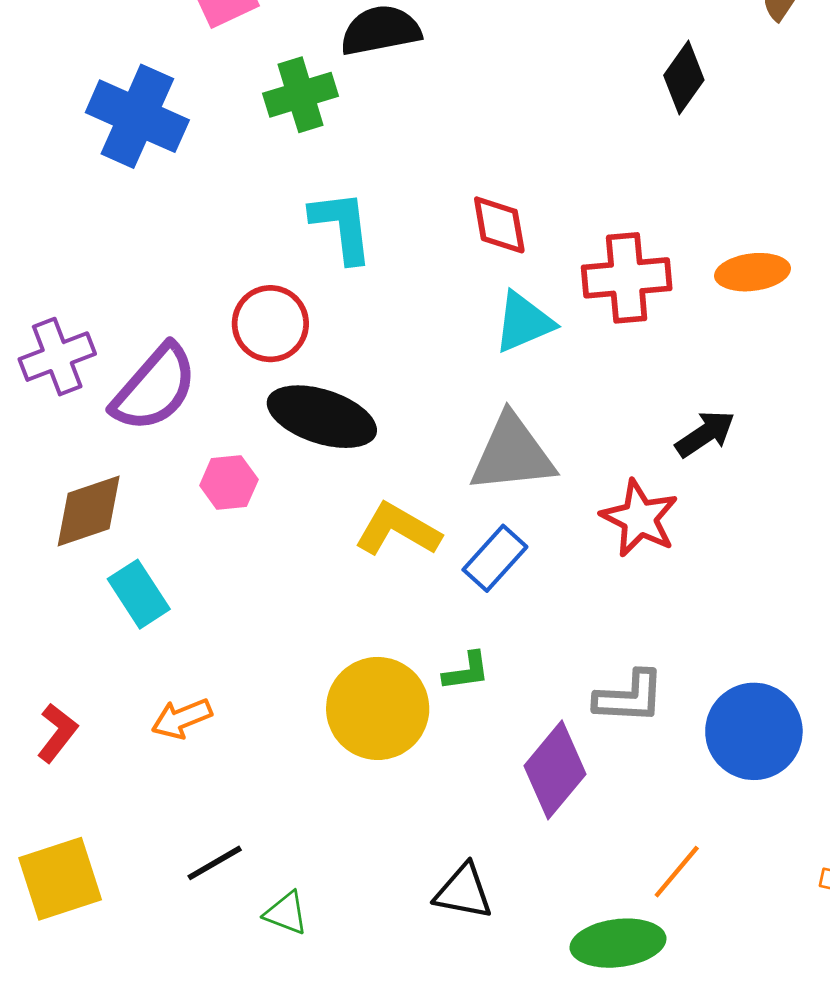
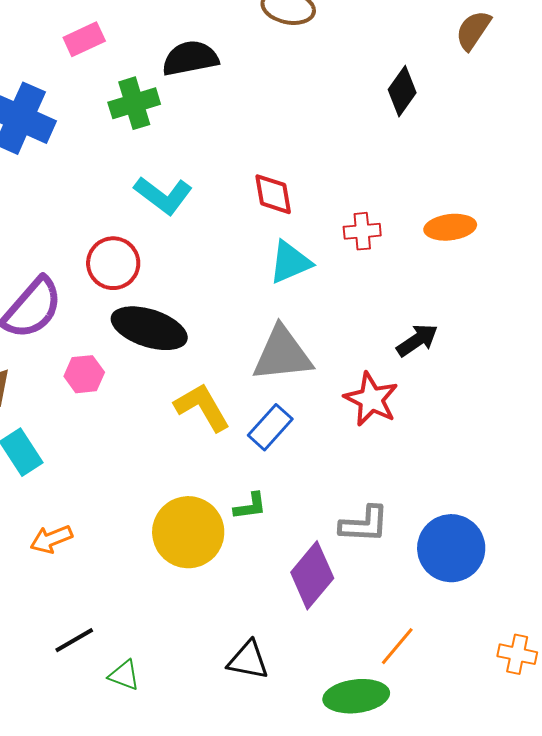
cyan L-shape: (342, 226) -> (163, 195), turned 134
red cross: (627, 278) -> (362, 231), size x0.6
yellow L-shape: (398, 530) -> (202, 407), turned 30

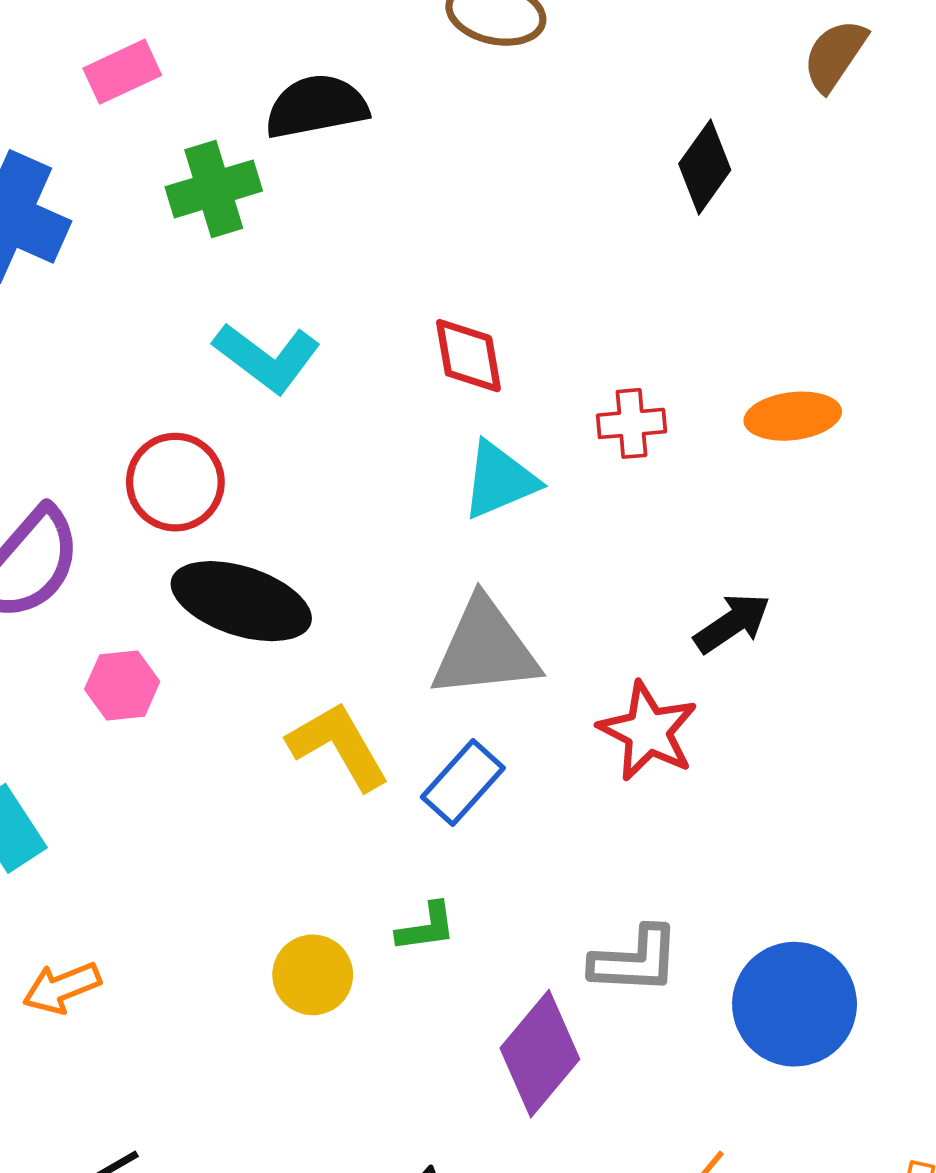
yellow circle: (188, 532) -> (313, 975), size x0.6

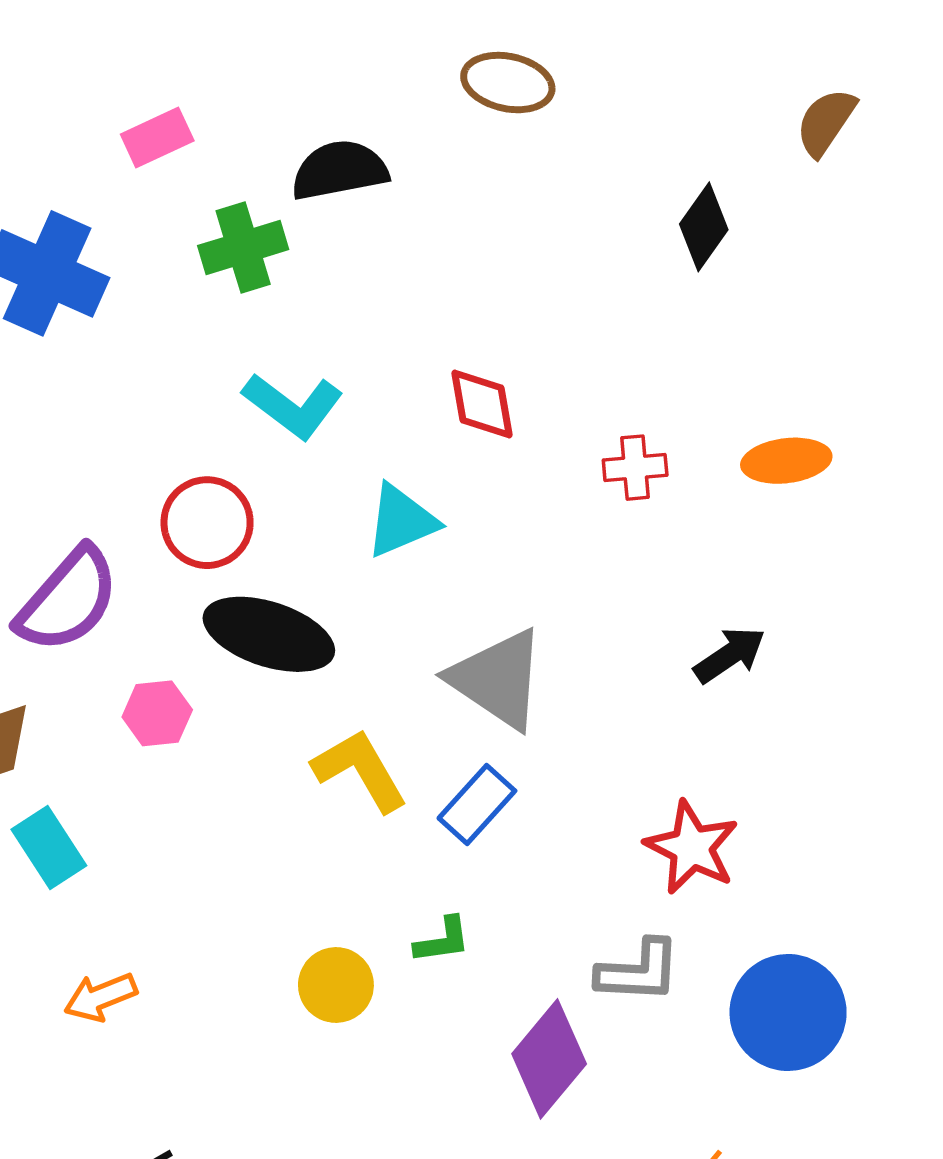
cyan triangle: (500, 480) -> (401, 521), moved
gray triangle: (485, 649) -> (498, 679), turned 40
red star: (648, 731) -> (692, 847), moved

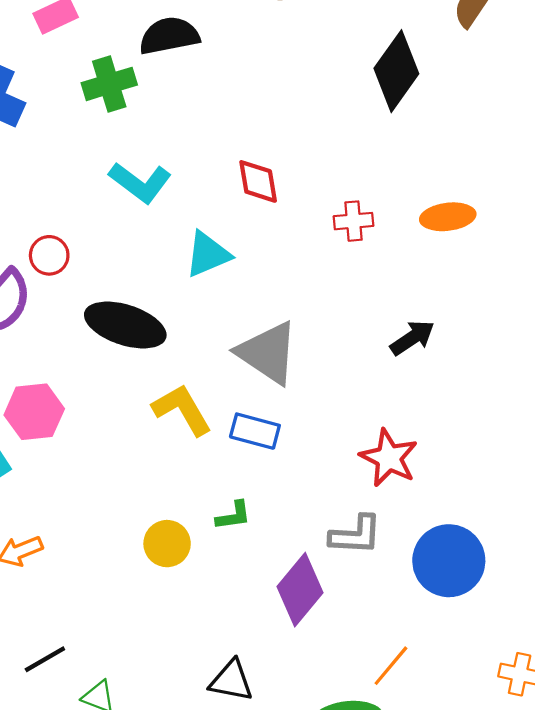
black diamond: (704, 227) -> (396, 71), size x1.5
red circle: (207, 523) -> (49, 255), moved, size x0.7
pink hexagon: (157, 713) -> (34, 412), moved, size x1.4
blue rectangle: (477, 804) -> (255, 431), turned 63

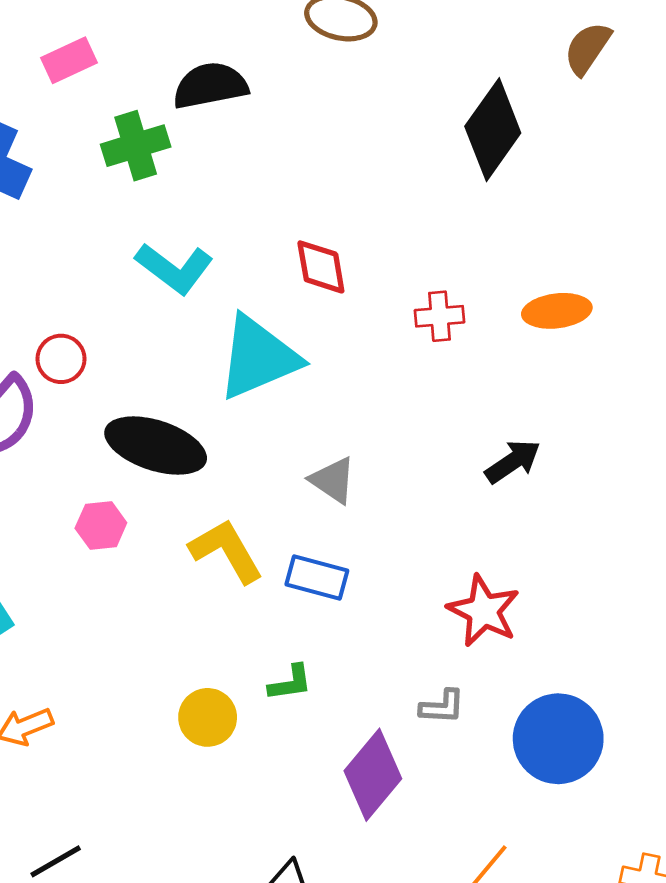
cyan triangle: (208, 254) -> (258, 358), size x1.5
gray triangle: (268, 353) -> (333, 480), size x0.6
pink hexagon: (34, 412) -> (101, 525), moved, size x0.7
gray L-shape: (356, 535) -> (442, 707), size x0.7

